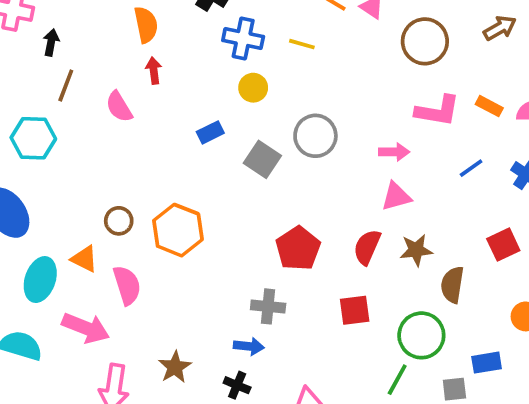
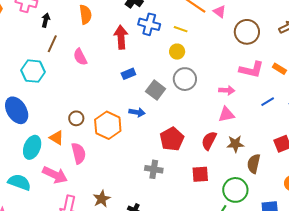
orange semicircle: (146, 25) -> (85, 15), moved
red arrow: (154, 70) -> (121, 37), moved, size x1.6
yellow circle: (253, 88) -> (177, 52), moved
blue arrow: (249, 346) -> (137, 112), moved

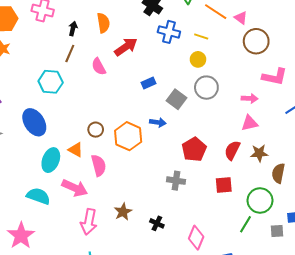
black arrow: (46, 20) -> (73, 29), moved
brown circle: (247, 32) -> (256, 41), moved
red arrow: (121, 37) -> (126, 47), moved, turned 60

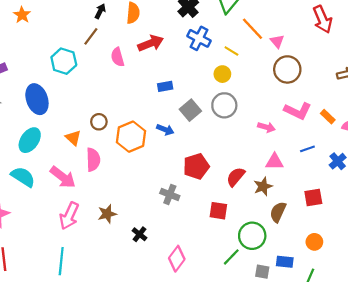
pink triangle: (250, 123) -> (274, 162), moved
brown star: (259, 153) -> (263, 186), turned -30
cyan ellipse: (51, 160) -> (30, 140), moved

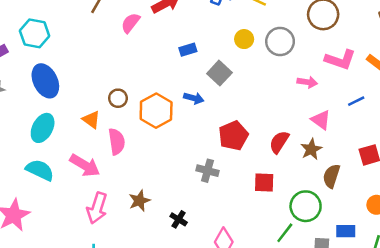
pink semicircle: (118, 57) -> (130, 23), turned 60
cyan hexagon: (64, 61) -> (35, 33), moved
yellow circle: (222, 74) -> (244, 39), moved
gray circle: (224, 105) -> (280, 41), moved
pink triangle: (274, 162) -> (321, 120), turned 42

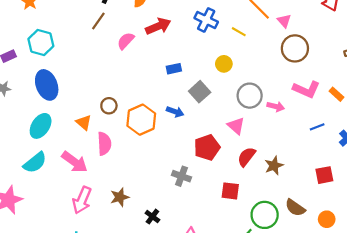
gray circle: (280, 41) -> (250, 96), moved
pink triangle: (321, 120) -> (236, 126), moved
cyan semicircle: (40, 170) -> (35, 163), turned 110
brown semicircle: (331, 176) -> (295, 208), moved, turned -78

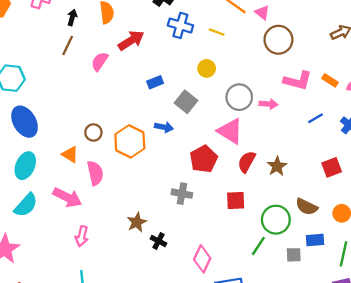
pink triangle: (236, 126) -> (230, 131), size x1.4
brown star: (120, 197) -> (137, 222), moved
pink arrow: (82, 200) -> (82, 236), size x0.7

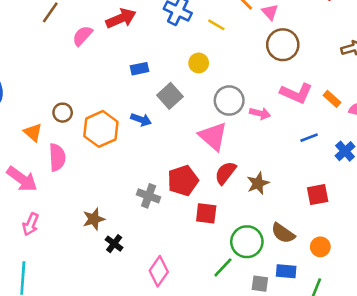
red pentagon: (204, 159) -> (183, 181), moved

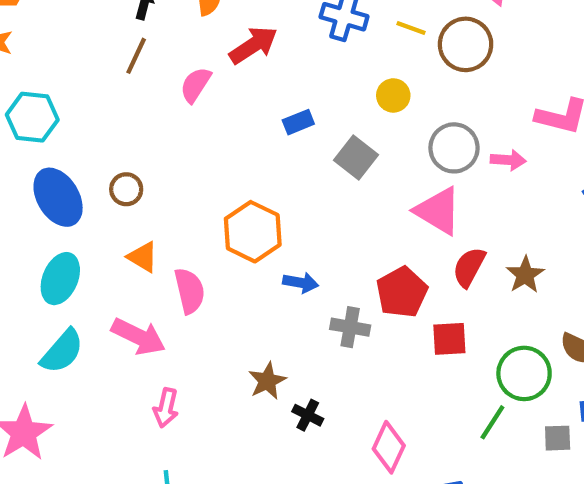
brown circle: (283, 45) -> (466, 44), moved
brown circle: (63, 113) -> (126, 189), moved
blue arrow: (141, 120) -> (301, 283), moved

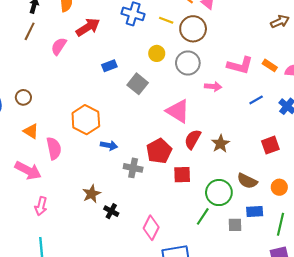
gray circle: (454, 148) -> (188, 63), moved

